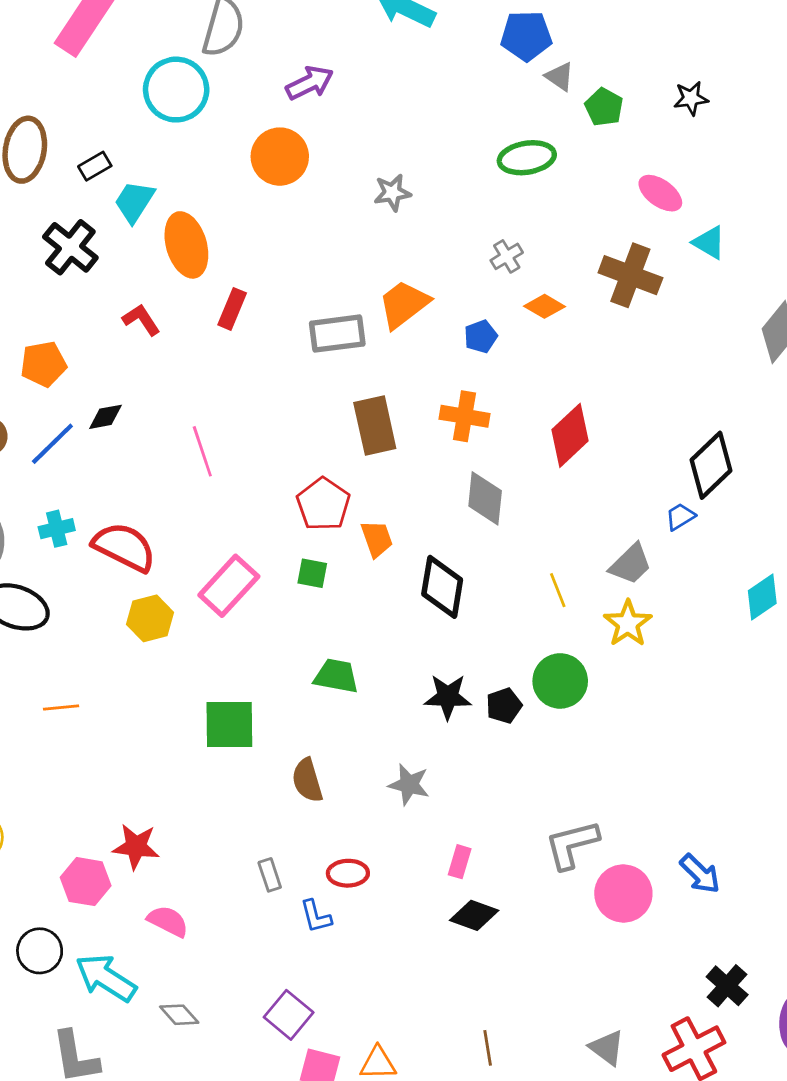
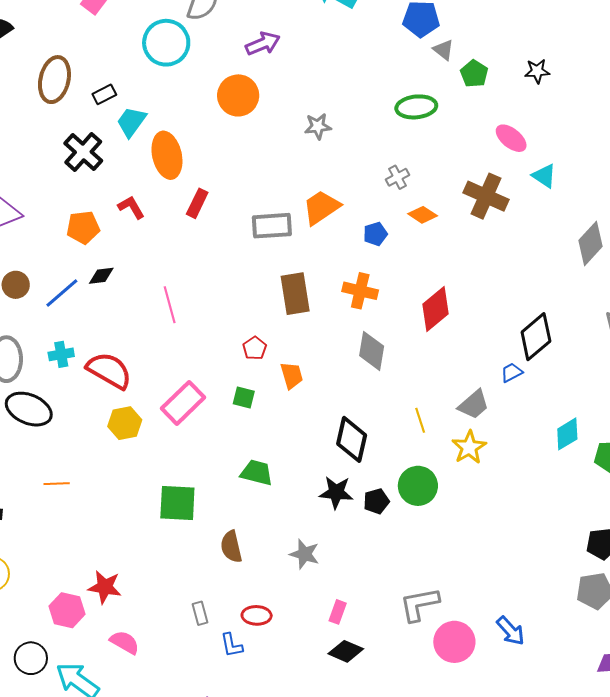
orange pentagon: (43, 364) -> (83, 227), moved
red pentagon: (323, 504) -> (255, 348), size x0.6
black diamond: (442, 587) -> (352, 439), moved

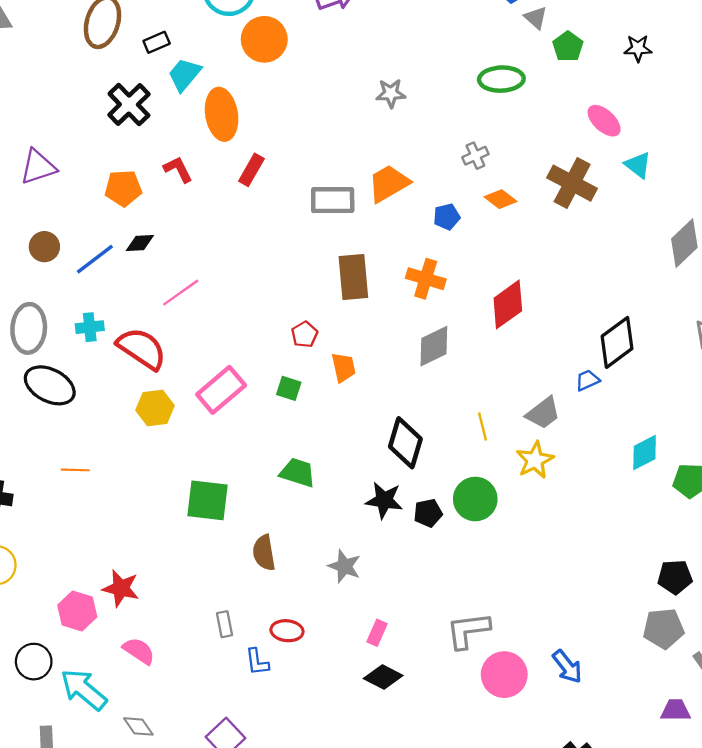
orange circle: (238, 95) -> (264, 39), moved
pink line: (170, 305) -> (181, 293), moved, turned 66
gray diamond: (372, 351) -> (434, 346), turned 51

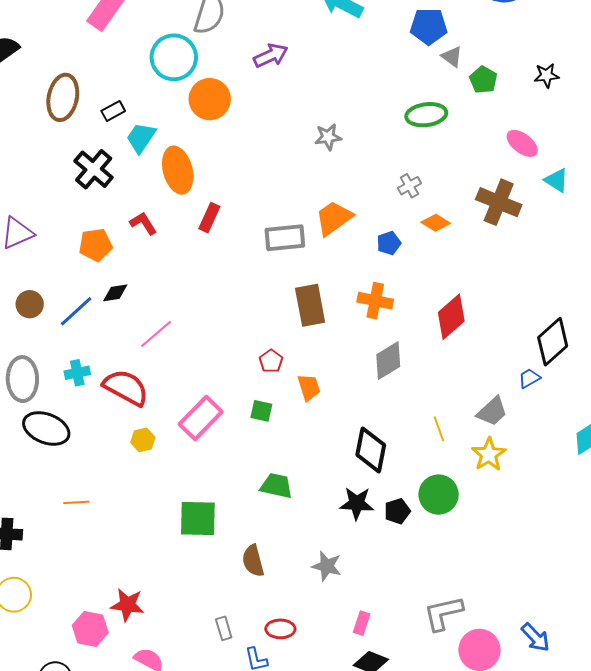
yellow hexagon: (155, 408) -> (143, 440), size x0.7

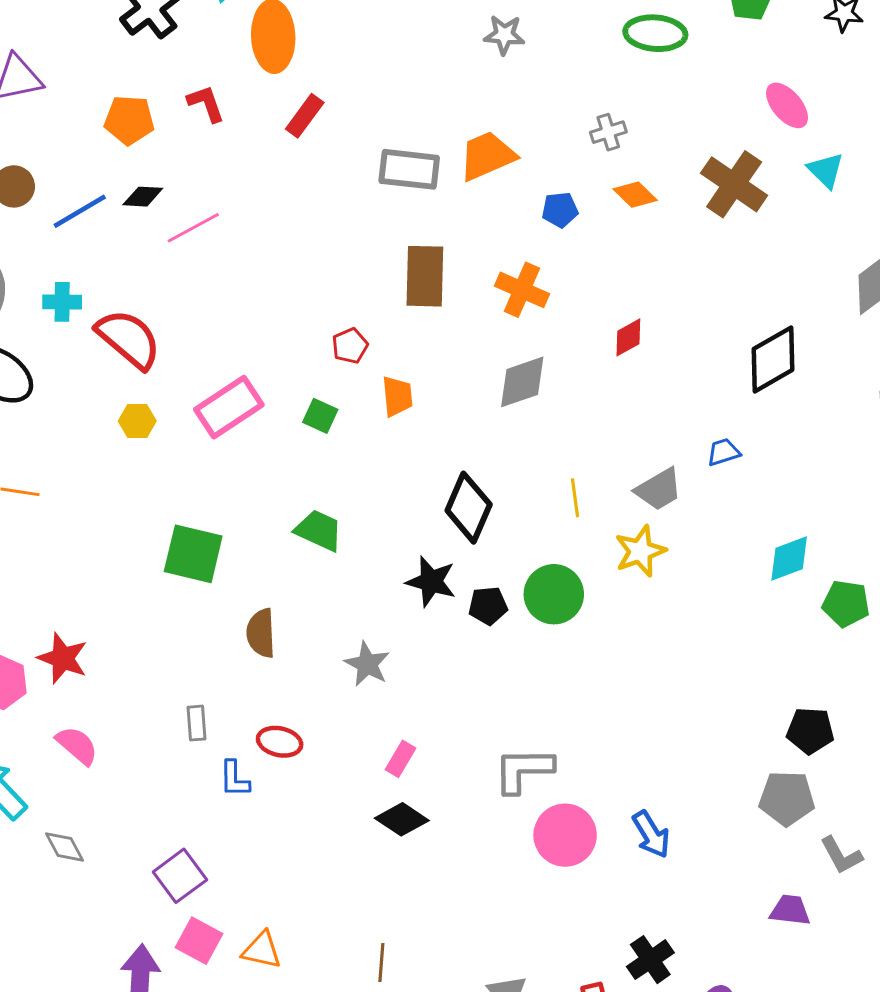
red diamond: (451, 317) -> (628, 337), size x0.6
pink line: (156, 334) -> (193, 228), moved
black diamond: (553, 342) -> (773, 359), moved

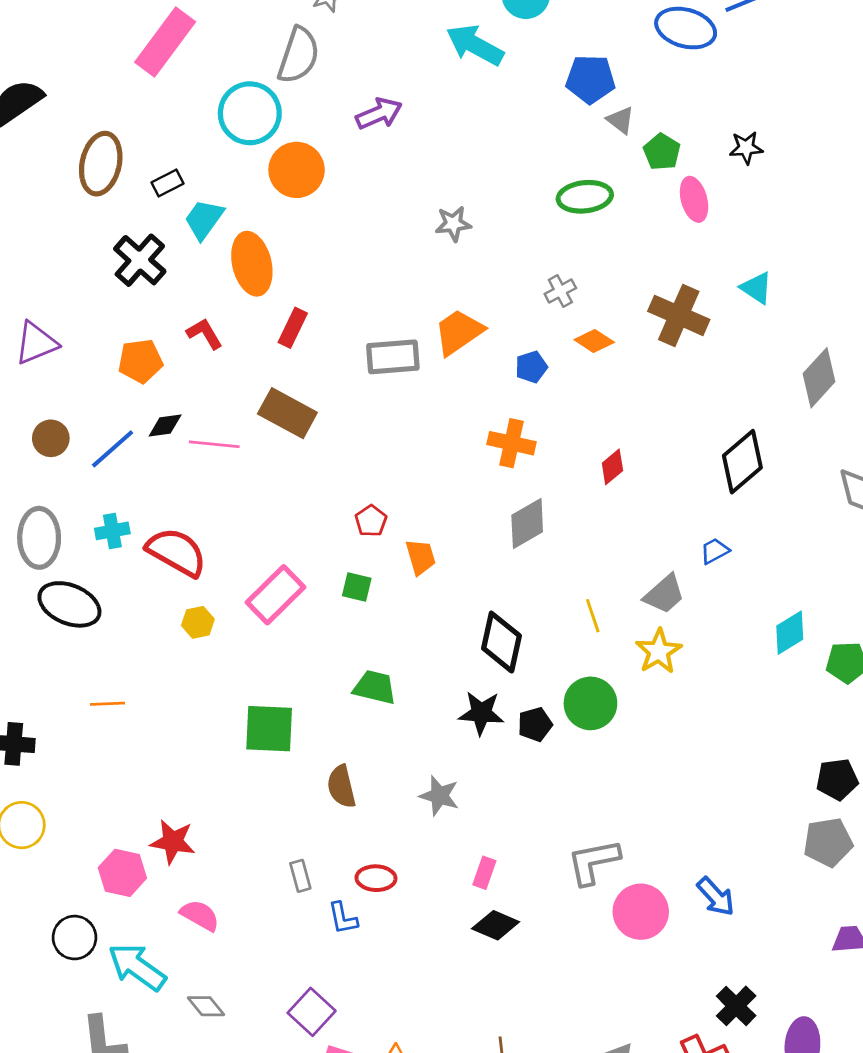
pink ellipse: (787, 105) -> (694, 199), moved, turned 36
pink line: (193, 228) -> (214, 444), turned 45
brown rectangle: (425, 276) -> (287, 413), moved, turned -52

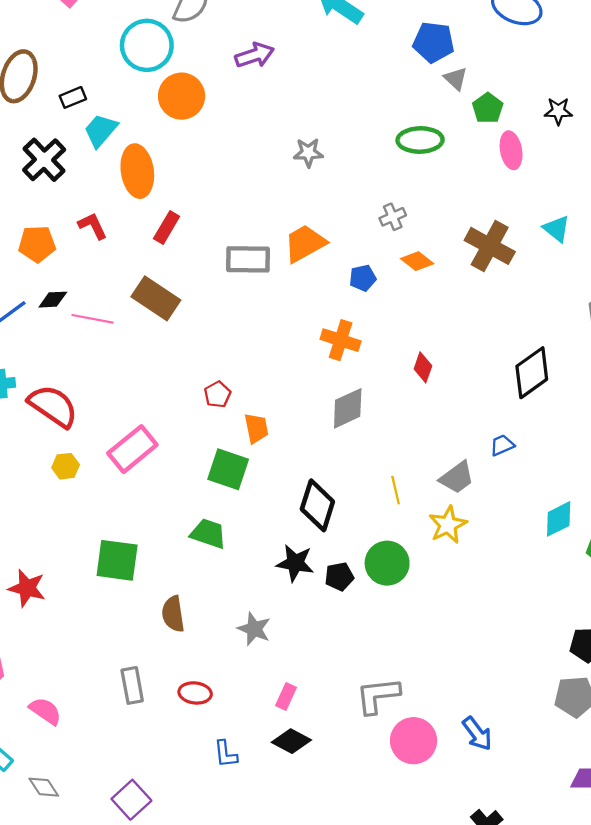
red diamond: (612, 467) -> (423, 367), turned -36
green square: (357, 587) -> (228, 469), moved, size x1.6
red star: (173, 842) -> (27, 588), moved
gray rectangle: (300, 876) -> (132, 685), size x1.4
blue L-shape: (343, 918) -> (226, 754), moved

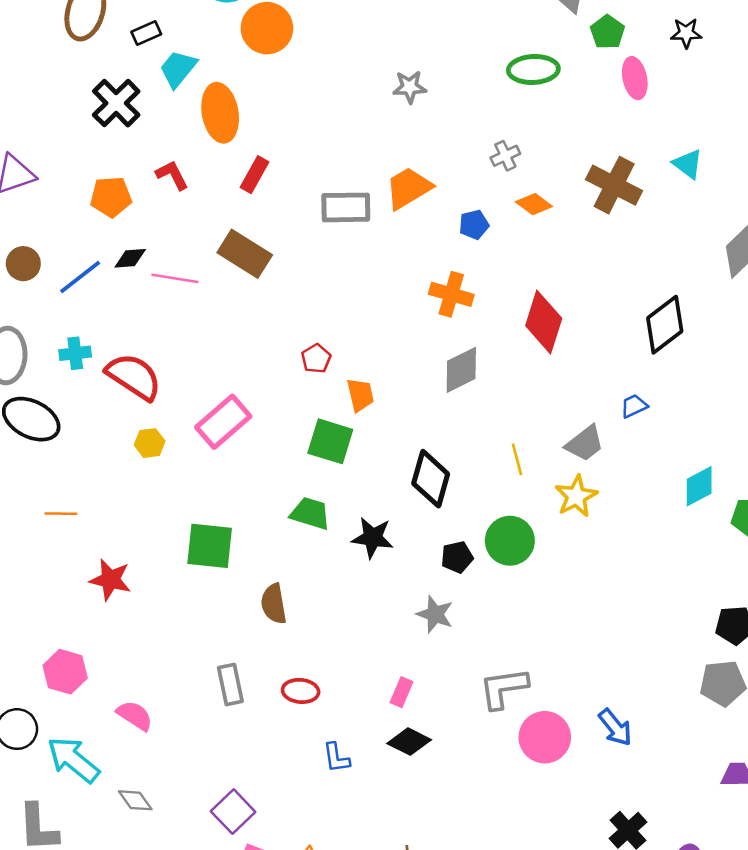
red diamond: (423, 367) -> (544, 322), size x1.8
black star: (295, 563) -> (373, 538), moved
gray star: (254, 629) -> (435, 614), moved

